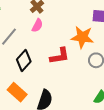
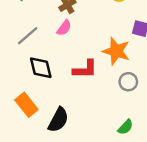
black diamond: (24, 61) -> (41, 68), turned -65

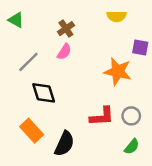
red L-shape: (85, 69) -> (102, 116), moved
gray circle: (128, 82) -> (131, 116), moved

